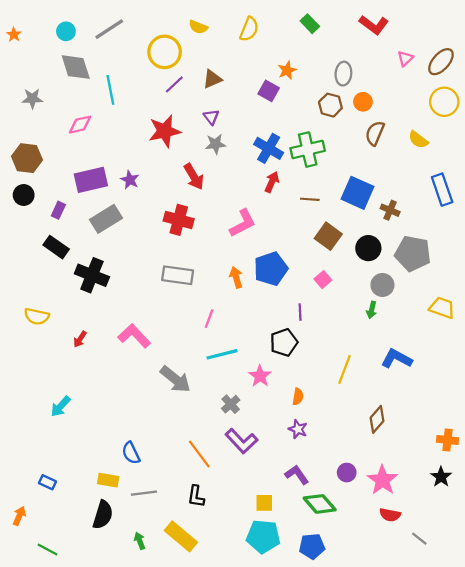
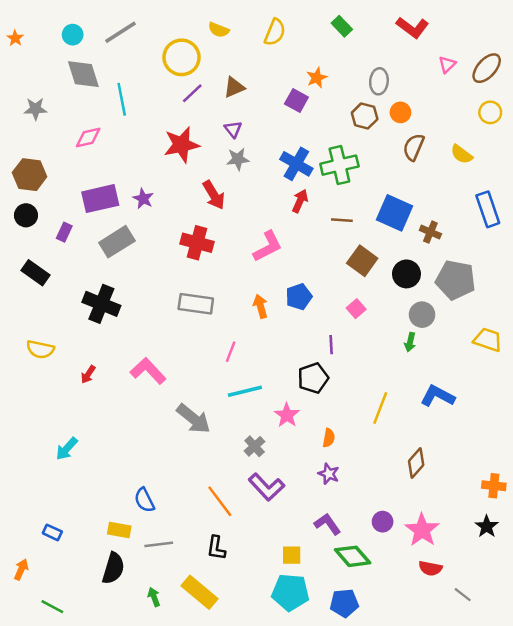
yellow circle: (444, 102) -> (490, 112), size x0.7
black rectangle: (56, 247) -> (36, 273), moved
blue pentagon: (271, 269) -> (299, 297), size x0.7

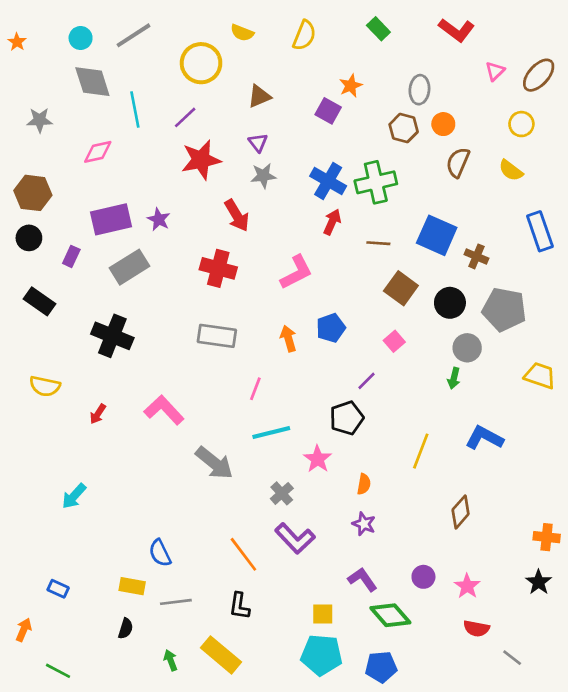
purple line: (192, 93) -> (185, 117), moved
yellow circle: (490, 112) -> (521, 124), moved
purple line: (331, 345) -> (367, 381), turned 48
pink star: (422, 530) -> (467, 586), size x0.7
black semicircle: (113, 568) -> (126, 628), size x0.6

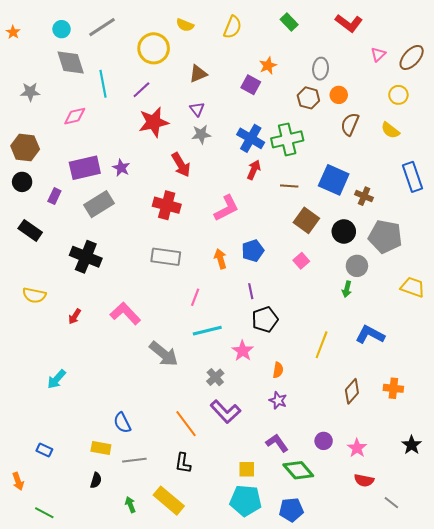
purple line: (367, 381) -> (251, 291), moved, turned -56
orange cross: (547, 537) -> (393, 388), moved
orange arrow: (24, 630) -> (18, 481), turned 138

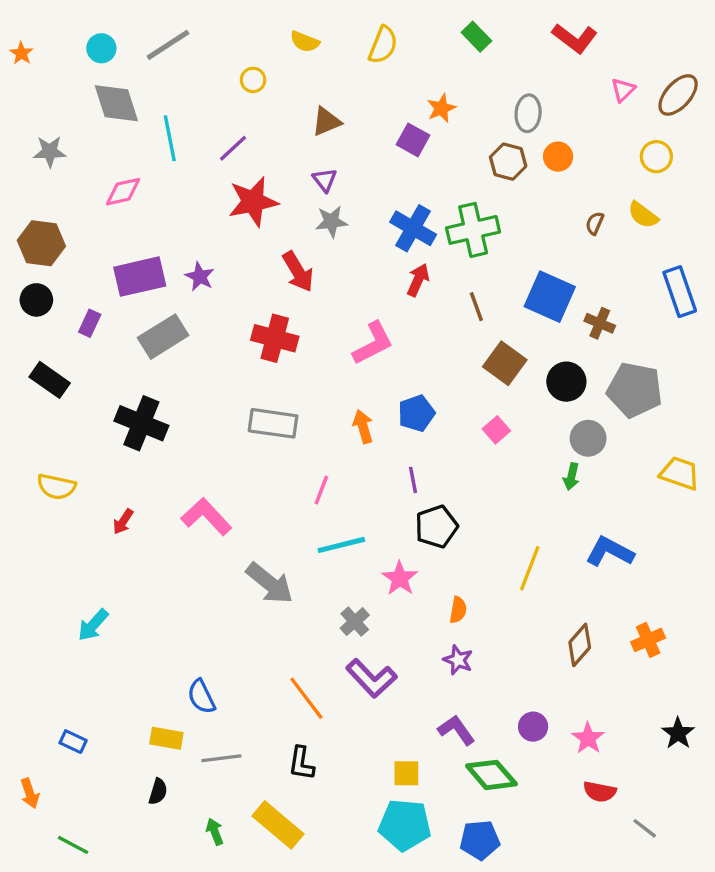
yellow circle: (154, 48) -> (253, 80), size x0.5
brown semicircle: (350, 124) -> (595, 223), moved, size x0.6
brown line: (289, 186) -> (476, 307), turned 66
orange cross: (393, 388) -> (648, 640), turned -30

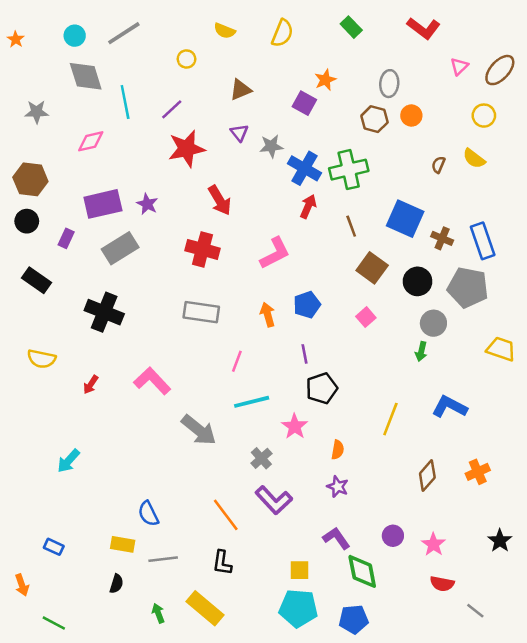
gray star: (331, 222) -> (271, 146), moved
blue rectangle: (680, 292) -> (483, 241), moved
green diamond: (491, 775) -> (362, 571), turned 30

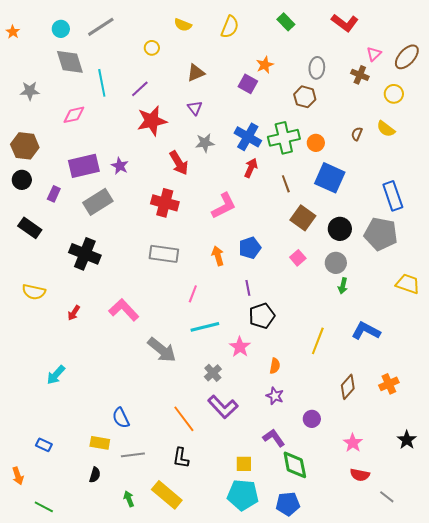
orange circle: (411, 116) -> (316, 143), moved
gray star: (271, 146) -> (205, 143), moved
brown cross: (442, 238) -> (360, 75), moved
gray circle: (433, 323) -> (336, 263), moved
purple circle: (393, 536) -> (312, 419), moved

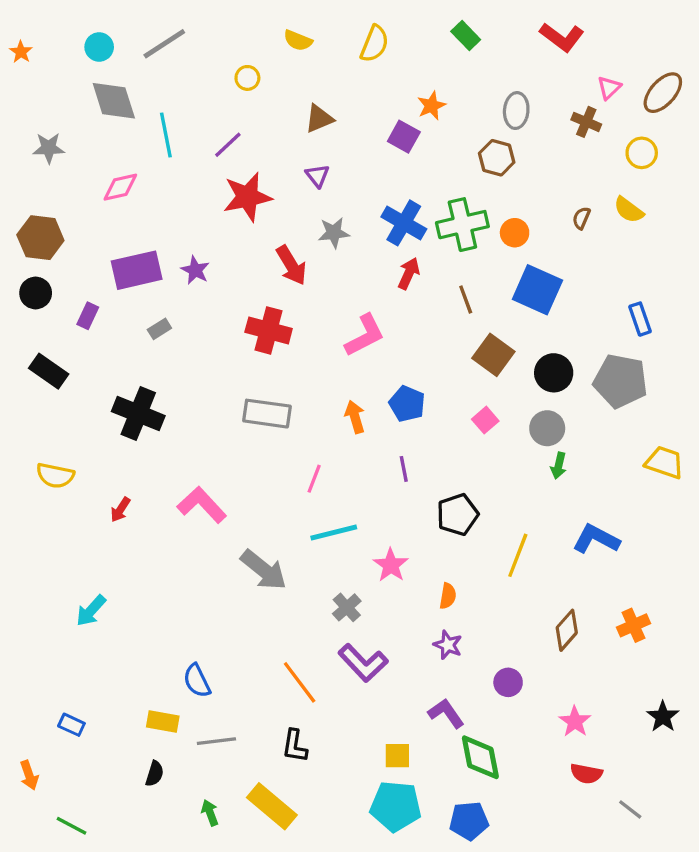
blue rectangle: (393, 196) -> (640, 319), size x0.7
gray rectangle: (98, 202) -> (159, 329), size x0.5
blue pentagon: (250, 248) -> (407, 404), turned -30
black pentagon: (262, 316) -> (458, 515), moved

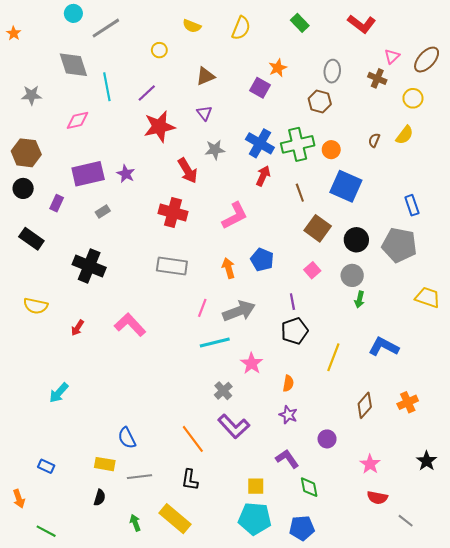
cyan circle: (99, 47) -> (73, 13), moved
yellow semicircle: (629, 210) -> (405, 135), turned -90
purple line: (404, 469) -> (292, 302), moved
gray arrow: (264, 570) -> (239, 311), moved, turned -60
green diamond: (480, 757) -> (309, 487), size x0.7

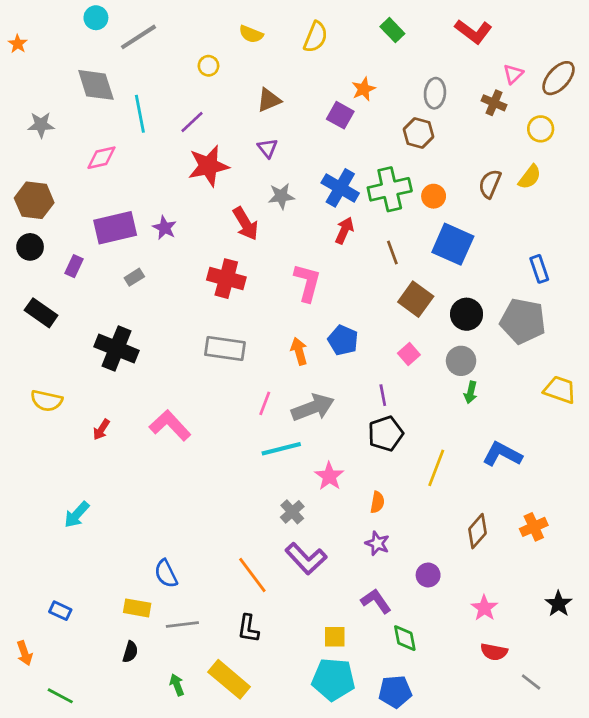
brown semicircle: (374, 140) -> (490, 184), size x1.5
pink L-shape: (235, 216) -> (307, 283), turned -48

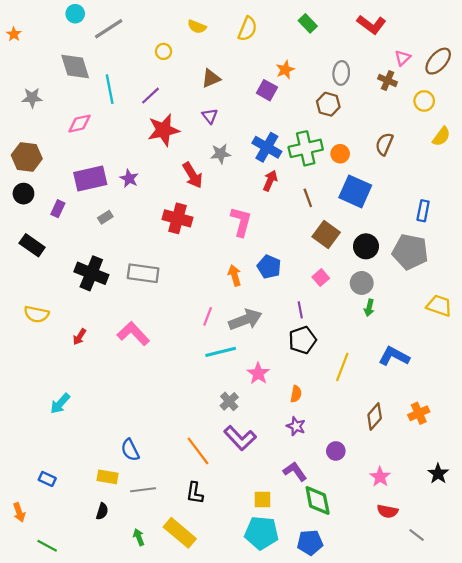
yellow semicircle: (530, 177) -> (441, 136), moved
blue rectangle: (539, 269) -> (423, 211), turned 30
gray rectangle: (225, 349) -> (143, 273), moved
green diamond: (405, 638) -> (318, 501), size x1.4

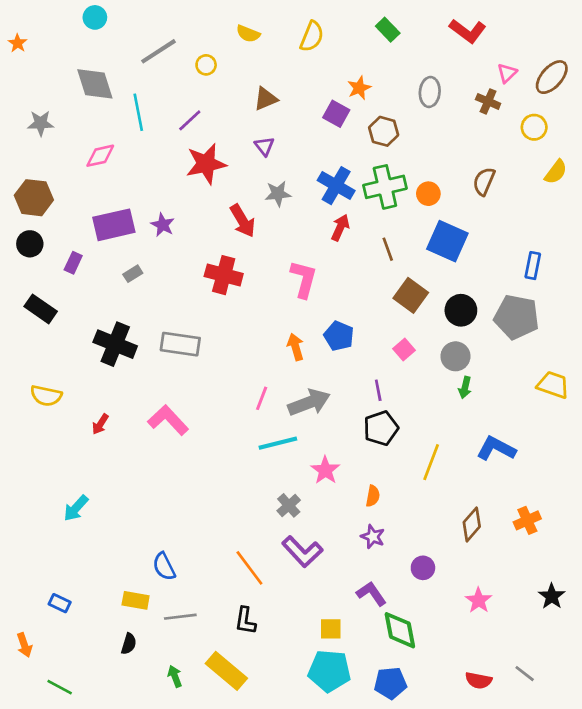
gray line: (109, 29) -> (159, 51), moved
brown hexagon: (328, 104) -> (384, 131), moved
red semicircle: (388, 511) -> (479, 680), moved

